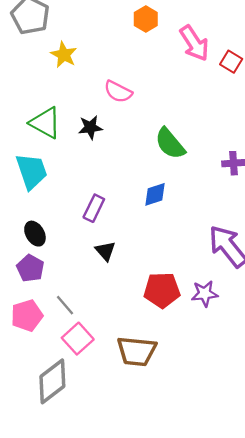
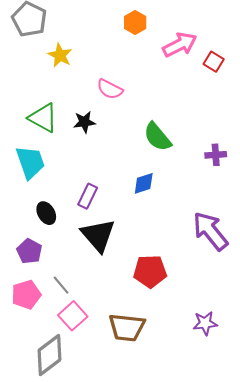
pink arrow: (194, 43) -> (180, 45), turned -84
black ellipse: (35, 234) -> (46, 213), moved
black triangle: (105, 251) -> (98, 235), size x1.8
purple star: (205, 294) -> (205, 323), moved

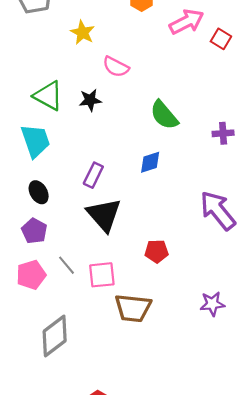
yellow star: (60, 55) -> (83, 32), moved
black ellipse: (46, 213) -> (39, 192), moved
red pentagon: (150, 271) -> (157, 251), size x0.7
pink square: (73, 316) -> (102, 275), moved, turned 36

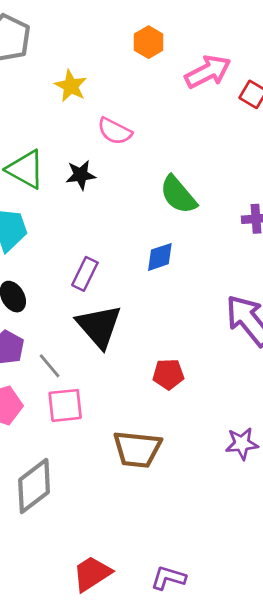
gray line: (66, 265) -> (50, 366), moved
pink square: (102, 275) -> (65, 405), moved

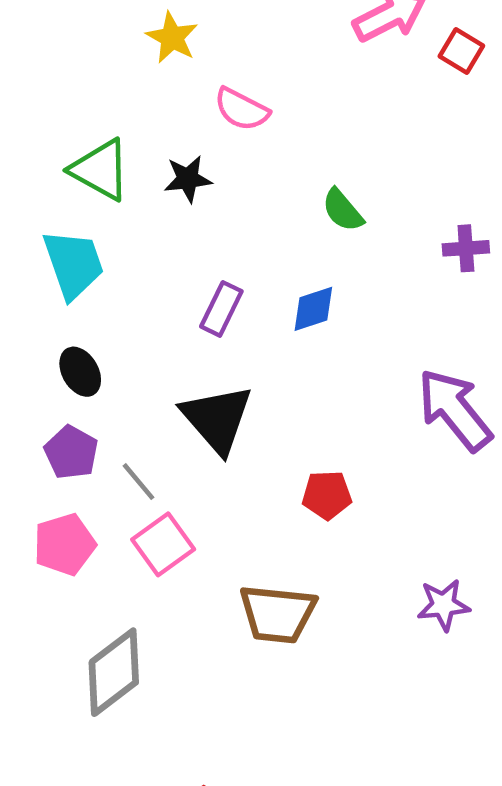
green semicircle: (178, 195) -> (343, 210), size x0.7
purple rectangle: (85, 274) -> (221, 309), moved
pink square: (65, 405) -> (163, 544), turned -30

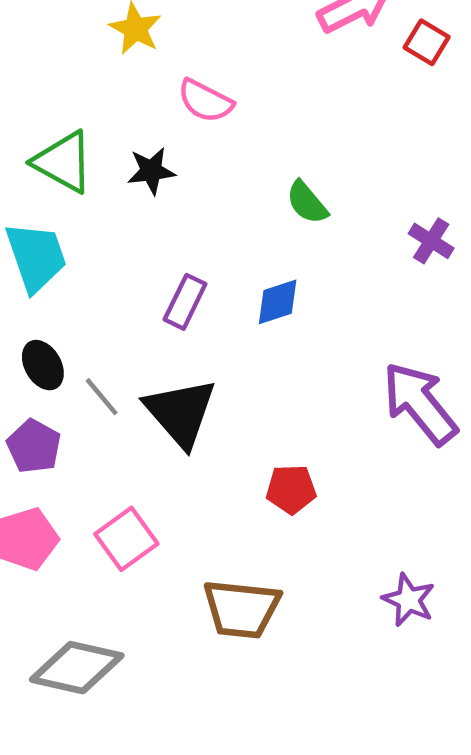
purple cross: (466, 248) -> (431, 241), turned 36
gray line: (138, 482) -> (102, 397), moved
purple star: (443, 605) -> (409, 600), turned 30
gray diamond: (114, 672) -> (77, 668), turned 50

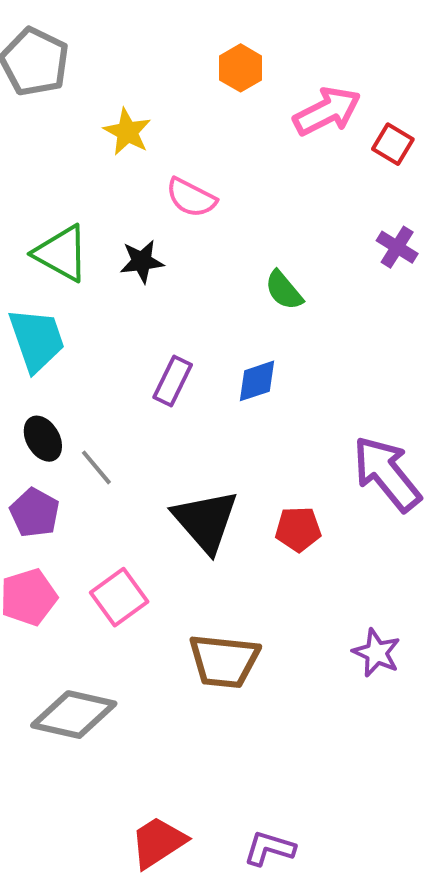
purple cross: (431, 241) -> (397, 247), moved
black triangle: (181, 412) -> (206, 521), moved
red pentagon: (291, 489) -> (298, 529), moved

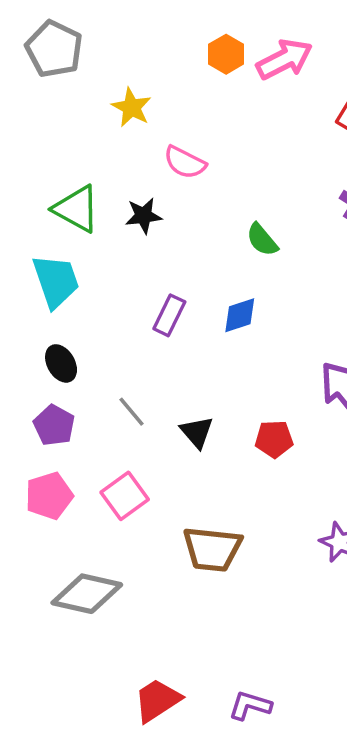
pink arrow: (327, 111) -> (284, 59), moved
gray line: (96, 467) -> (131, 412), moved
black triangle: (206, 521) -> (197, 432), size x0.6

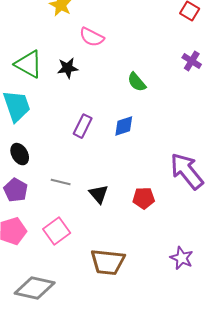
gray line: (131, 412) -> (61, 182), turned -36

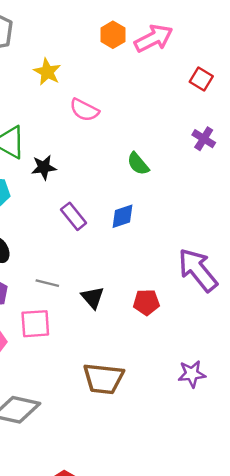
black star: (68, 68) -> (44, 167), moved
purple rectangle: (83, 126) -> (74, 216), turned -65
pink square: (57, 231) -> (35, 324), moved, turned 32
purple star: (182, 258) -> (192, 374), turned -30

